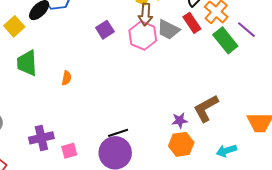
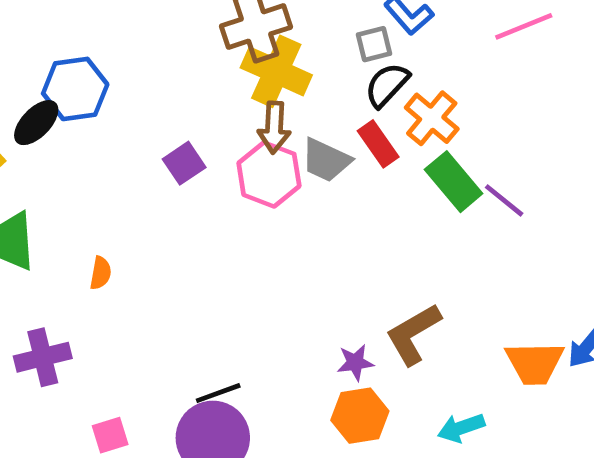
purple line: (246, 30) -> (504, 200), moved
purple cross: (41, 138) -> (43, 357), moved

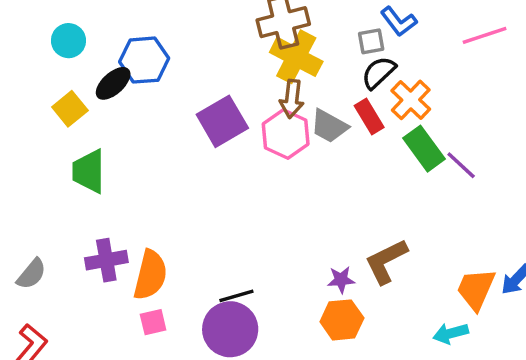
purple square: (184, 163) -> (222, 121), size x1.6
orange semicircle: (101, 273) -> (150, 275), moved, size x2.0
orange trapezoid: (535, 363) -> (476, 289), turned 111
cyan arrow: (461, 428) -> (451, 333), moved

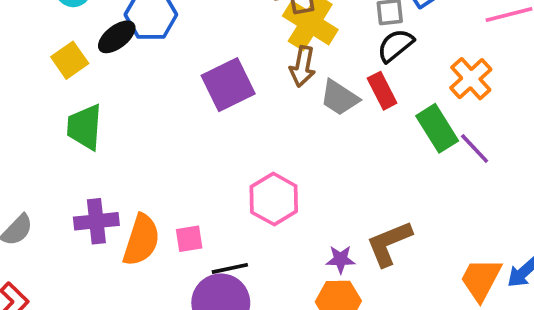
orange cross: (411, 100) -> (471, 79), moved
pink hexagon: (286, 134) -> (274, 199), moved
pink square: (153, 322) -> (189, 239), moved

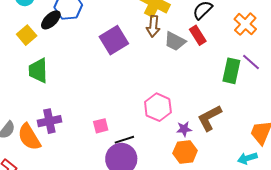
green rectangle: (437, 128) -> (231, 71), moved, turned 50
pink hexagon: (274, 199) -> (158, 107), moved
orange semicircle: (141, 240) -> (29, 137), moved, turned 136

